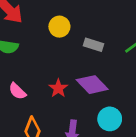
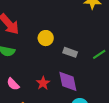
purple diamond: (92, 85) -> (68, 81), turned 30

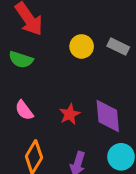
gray rectangle: (70, 52) -> (118, 47), moved

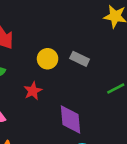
red star: (70, 114) -> (33, 91), moved

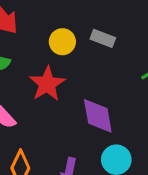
red star: (33, 91) -> (47, 84), size x1.5

